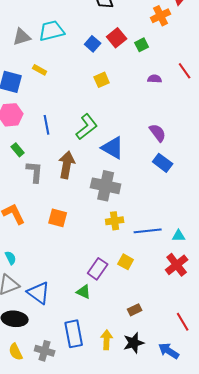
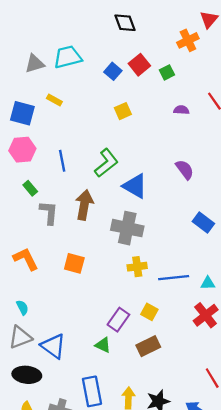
blue rectangle: (163, 163) -> (203, 223), moved
brown rectangle: (135, 310) -> (148, 346), moved, size x1.5

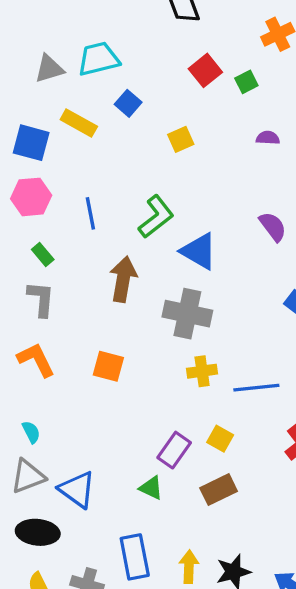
blue square: (113, 71) -> (128, 103), moved
yellow rectangle: (54, 100) -> (79, 123), size x1.5
gray L-shape: (49, 213) -> (41, 299), moved

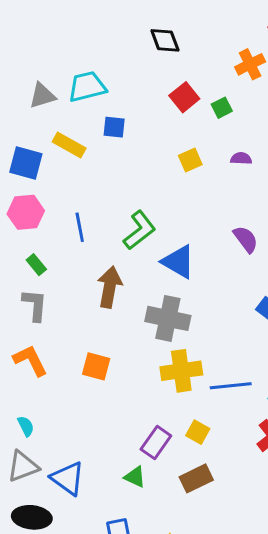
blue square: (128, 103) -> (114, 127), turned -35
yellow square: (181, 139) -> (190, 160), moved
yellow cross: (202, 371) -> (181, 371), size x1.5

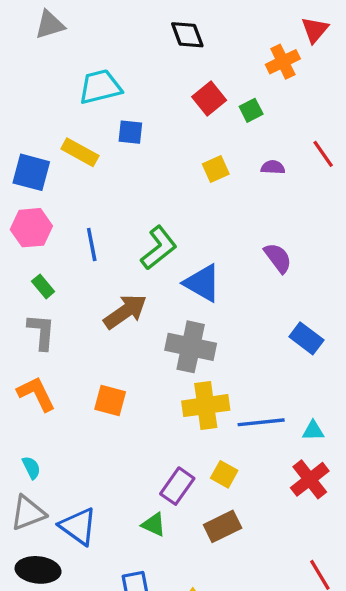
gray triangle: (42, 96) -> (50, 25), moved
brown arrow: (110, 287) -> (125, 312), turned 45

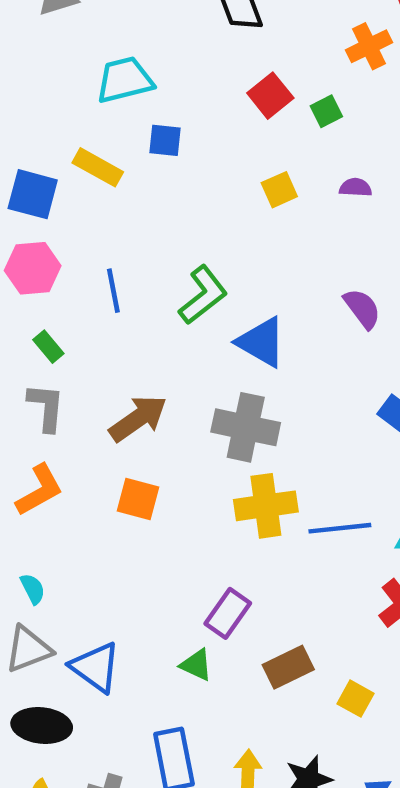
brown arrow: (125, 312) -> (138, 418), moved
orange L-shape: (36, 394) -> (39, 490), turned 87
yellow square: (224, 474) -> (356, 699), moved

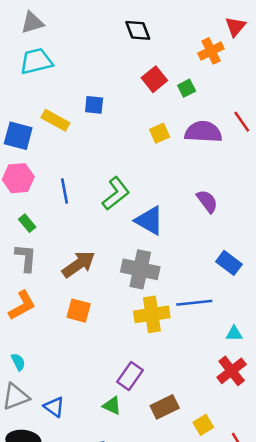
cyan trapezoid: (125, 80) -> (36, 61), moved
purple semicircle: (356, 187) -> (203, 132), size x2.0
blue line: (340, 528) -> (194, 303), moved
blue triangle: (95, 667) -> (54, 407), size x0.7
yellow square: (356, 699) -> (203, 425), turned 30

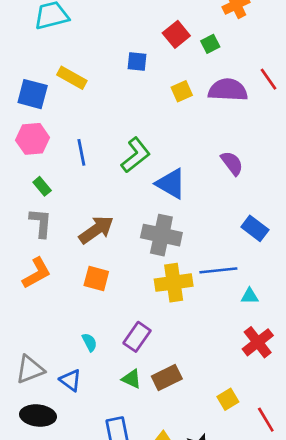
blue square: (94, 105) -> (137, 61), moved
cyan triangle: (234, 334) -> (250, 296), moved
cyan semicircle: (18, 362) -> (90, 342), moved
purple rectangle: (130, 376) -> (137, 337), moved
brown rectangle: (165, 407) -> (167, 378), moved

